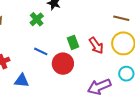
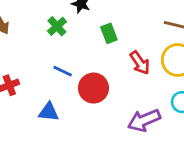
green rectangle: (73, 42) -> (109, 33), moved
blue triangle: (22, 81) -> (49, 112), moved

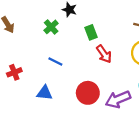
red arrow: (140, 63) -> (104, 54), moved
red circle: (93, 88) -> (88, 93), moved

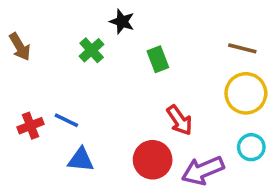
red arrow: (104, 54) -> (179, 120), moved
blue line: (55, 62) -> (66, 120), moved

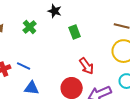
green cross: (92, 50) -> (30, 27), moved

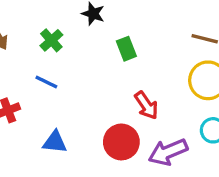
blue line: (24, 66) -> (46, 82), moved

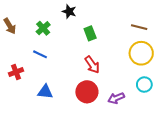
red arrow: (146, 105) -> (92, 65), moved
purple arrow: (168, 152) -> (116, 98), size x0.7

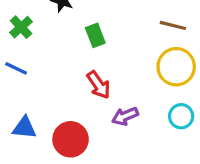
red circle: (87, 92) -> (71, 139), moved
purple arrow: (116, 98) -> (125, 116), moved

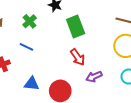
green rectangle: (95, 35) -> (76, 26), size x1.5

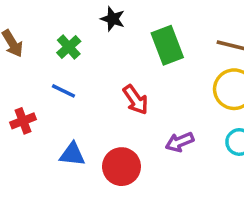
green rectangle: (76, 26) -> (167, 45), moved
red arrow: (78, 57) -> (136, 100), moved

